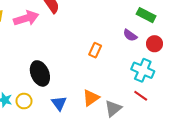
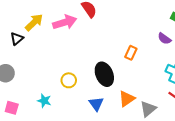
black ellipse: (40, 73) -> (104, 74), moved
yellow circle: (24, 101) -> (69, 80), moved

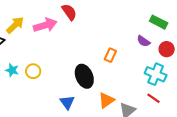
yellow circle: (69, 80) -> (33, 71), moved
cyan star: (44, 101) -> (12, 70), moved
blue triangle: (96, 104) -> (67, 102), moved

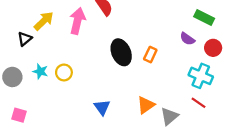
pink arrow: (45, 25) -> (77, 21), turned -60
black ellipse: (84, 76) -> (121, 52), moved

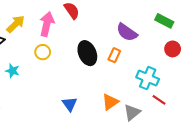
purple semicircle: (187, 39) -> (127, 32), moved, size x1.5
yellow circle: (64, 73) -> (43, 52), moved
cyan cross: (201, 76) -> (148, 78), moved

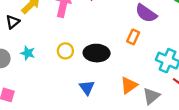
yellow circle: (43, 52) -> (65, 51), moved
black ellipse: (87, 53) -> (97, 53), moved, turned -65

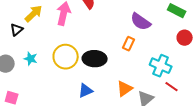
yellow circle: (65, 51) -> (66, 57), size x1.6
blue triangle: (87, 87) -> (86, 91), turned 42

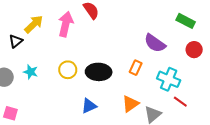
purple semicircle: (141, 22) -> (155, 43), moved
orange rectangle: (129, 44) -> (136, 68), moved
yellow circle: (66, 57) -> (68, 70), size x0.7

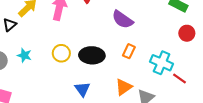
purple semicircle: (155, 43) -> (122, 19), moved
red line: (180, 102) -> (179, 79), moved
blue triangle: (89, 106) -> (82, 89), turned -42

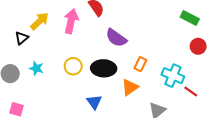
purple semicircle: (122, 19) -> (116, 38), moved
orange triangle: (124, 87) -> (130, 87), moved

